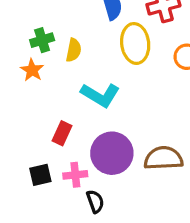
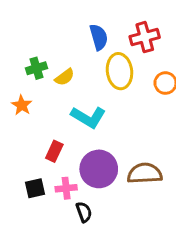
yellow semicircle: (74, 50) -> (65, 77), turned 42
orange star: (32, 70) -> (22, 105), moved

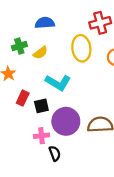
blue semicircle: (99, 37) -> (45, 23), moved, turned -78
red rectangle: (54, 151) -> (23, 98), moved
black square: (35, 188) -> (41, 106), moved

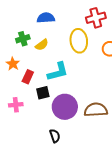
cyan L-shape: (58, 83) -> (58, 72), turned -45
red rectangle: (23, 98) -> (28, 77), moved
pink cross: (41, 136) -> (16, 105), moved

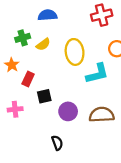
yellow ellipse: (79, 41) -> (75, 52), moved
cyan L-shape: (58, 72) -> (97, 74), moved
purple circle: (65, 107) -> (68, 111), size x0.7

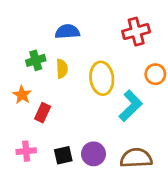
yellow semicircle: (43, 44) -> (62, 69), turned -56
cyan L-shape: (97, 74) -> (131, 106), turned -30
black square: (44, 96) -> (63, 155), moved

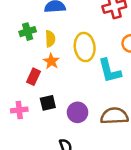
orange star: (22, 95) -> (51, 61), moved
cyan L-shape: (131, 106) -> (110, 71), turned 120
black square: (63, 155) -> (48, 103), moved

